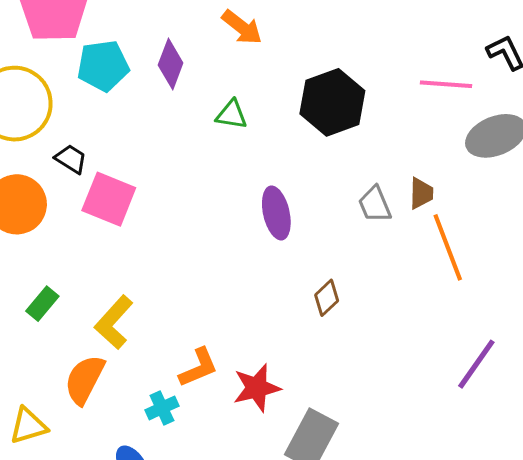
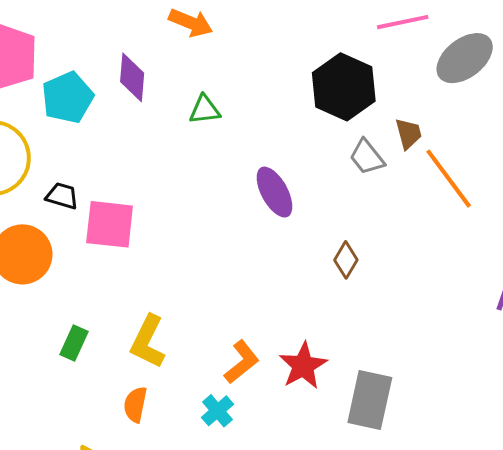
black hexagon: (332, 102) -> (344, 87), moved
orange semicircle: (85, 380) -> (135, 405), size x0.7

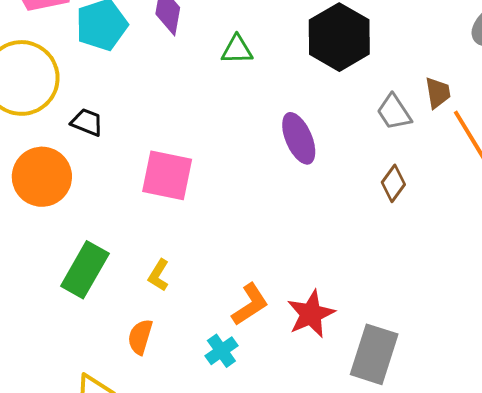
black hexagon: (344, 87) -> (339, 37), moved
pink square: (110, 224) -> (167, 175), moved
brown diamond: (346, 260) -> (393, 183), moved
yellow L-shape: (148, 342) -> (159, 275), size x0.6
green rectangle: (74, 343) -> (85, 270), size x1.6

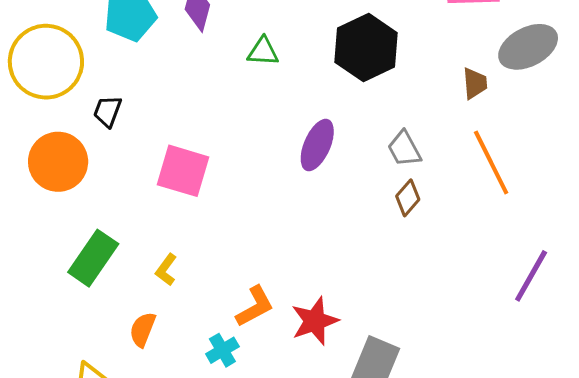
brown trapezoid: (438, 93) -> (475, 83), moved
gray trapezoid: (394, 112) -> (404, 149), moved
black trapezoid: (87, 122) -> (108, 111), turned -96
purple ellipse: (299, 138) -> (317, 145), turned 42

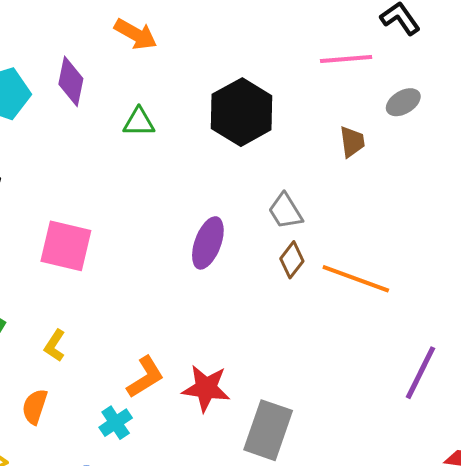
gray ellipse: (528, 47) -> (403, 102), size x0.6
purple ellipse: (317, 145) -> (208, 243), moved
orange line: (491, 163) -> (356, 279), moved, turned -40
purple line: (531, 276) -> (420, 373), moved
red star: (315, 321) -> (206, 388), turned 30

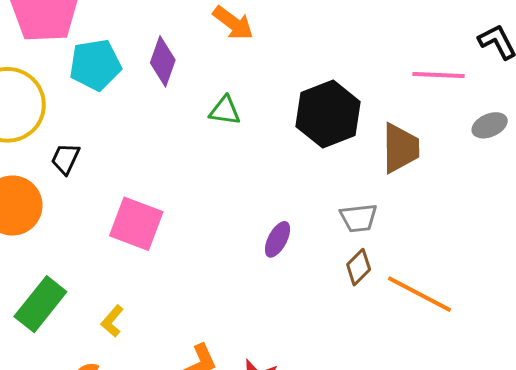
brown trapezoid: (352, 142) -> (400, 148), moved, size x1.6
gray trapezoid: (285, 211) -> (359, 218), turned -72
purple ellipse: (208, 243) -> (278, 239), size x0.7

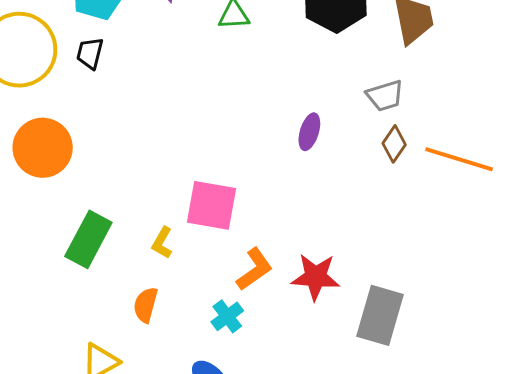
black trapezoid: (65, 159) -> (90, 53), moved
pink square: (136, 224) -> (212, 205), moved

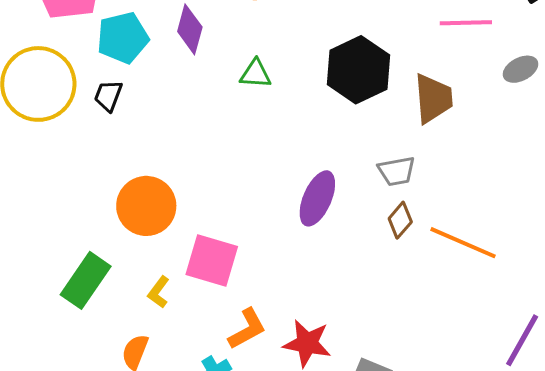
purple ellipse: (309, 132) -> (317, 198), size x1.5
orange circle: (43, 148) -> (146, 206), moved

